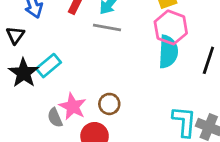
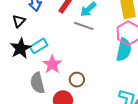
pink star: (73, 106) -> (52, 64), moved
gray semicircle: (55, 118) -> (37, 83), size x1.5

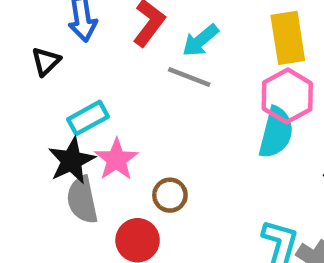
black star: (20, 48) -> (72, 161), moved

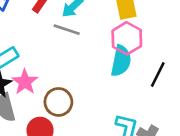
brown circle: (170, 195) -> (58, 102), size x1.4

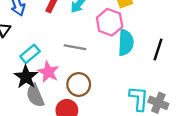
gray line: (67, 30) -> (75, 47), moved
pink hexagon: (127, 38) -> (110, 22), moved

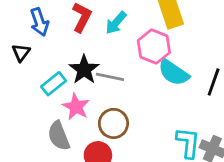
cyan semicircle: (126, 43) -> (174, 73), turned 120
black star: (26, 77) -> (84, 70), moved

